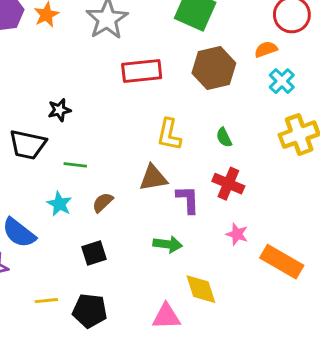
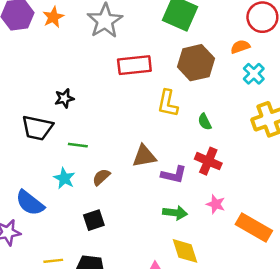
yellow L-shape: (169, 135) -> (168, 103), moved
purple L-shape: (188, 200) -> (174, 175), turned 105
green arrow: (168, 244) -> (175, 213), moved

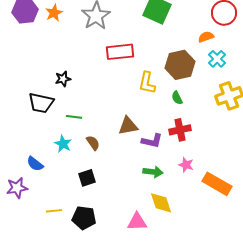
brown hexagon: (196, 63) -> (180, 65), moved
red cross: (208, 161) -> (180, 130), turned -35
brown semicircle: (101, 177) -> (93, 143), turned 98
blue semicircle: (30, 203) -> (35, 164), size x0.7

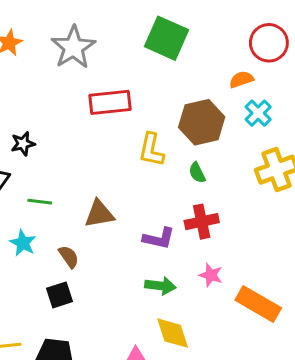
brown triangle: (128, 126) -> (99, 214), moved
brown semicircle: (93, 143) -> (69, 257), moved

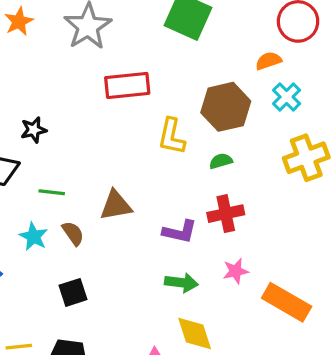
green semicircle: (197, 173) -> (221, 161), turned 100
brown semicircle: (69, 257) -> (73, 233), moved
pink star: (211, 275) -> (236, 271), turned -30

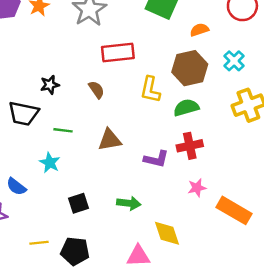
orange semicircle: (268, 61) -> (199, 30), moved
green semicircle: (221, 161) -> (186, 108), size x1.5
brown semicircle: (73, 233) -> (96, 90), moved
green arrow: (181, 283) -> (129, 203), moved

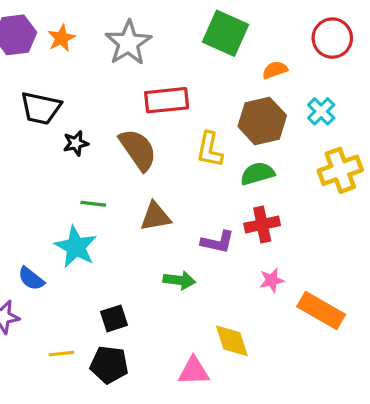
brown semicircle: (96, 90) -> (138, 150), size x1.8
black trapezoid: (23, 114) -> (41, 108), moved
cyan star: (50, 163) -> (76, 247), size x1.5
black square: (78, 203) -> (114, 318), moved
green arrow: (129, 203) -> (179, 280), moved

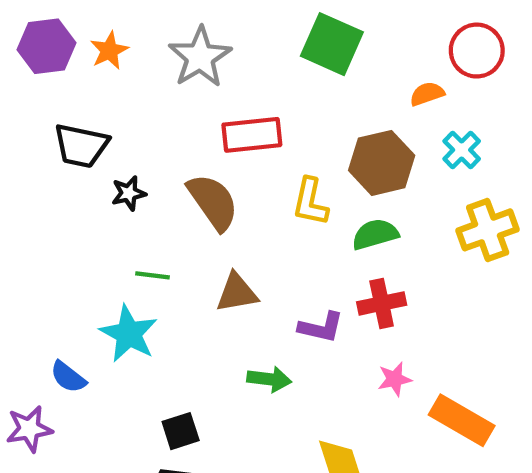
orange semicircle: (275, 70) -> (427, 94), moved

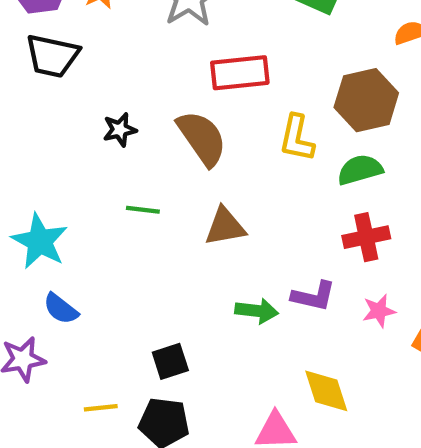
black trapezoid: (81, 146) -> (52, 56), moved
purple L-shape: (321, 327) -> (314, 296), moved
cyan star: (129, 334) -> (40, 241), moved

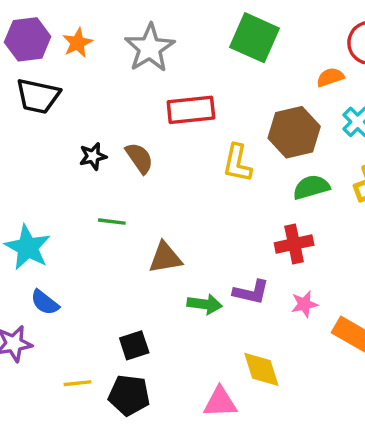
brown semicircle: (202, 138) -> (139, 158), moved, size x0.7
green semicircle: (360, 170) -> (311, 187), moved
brown triangle: (225, 227) -> (165, 258), moved

